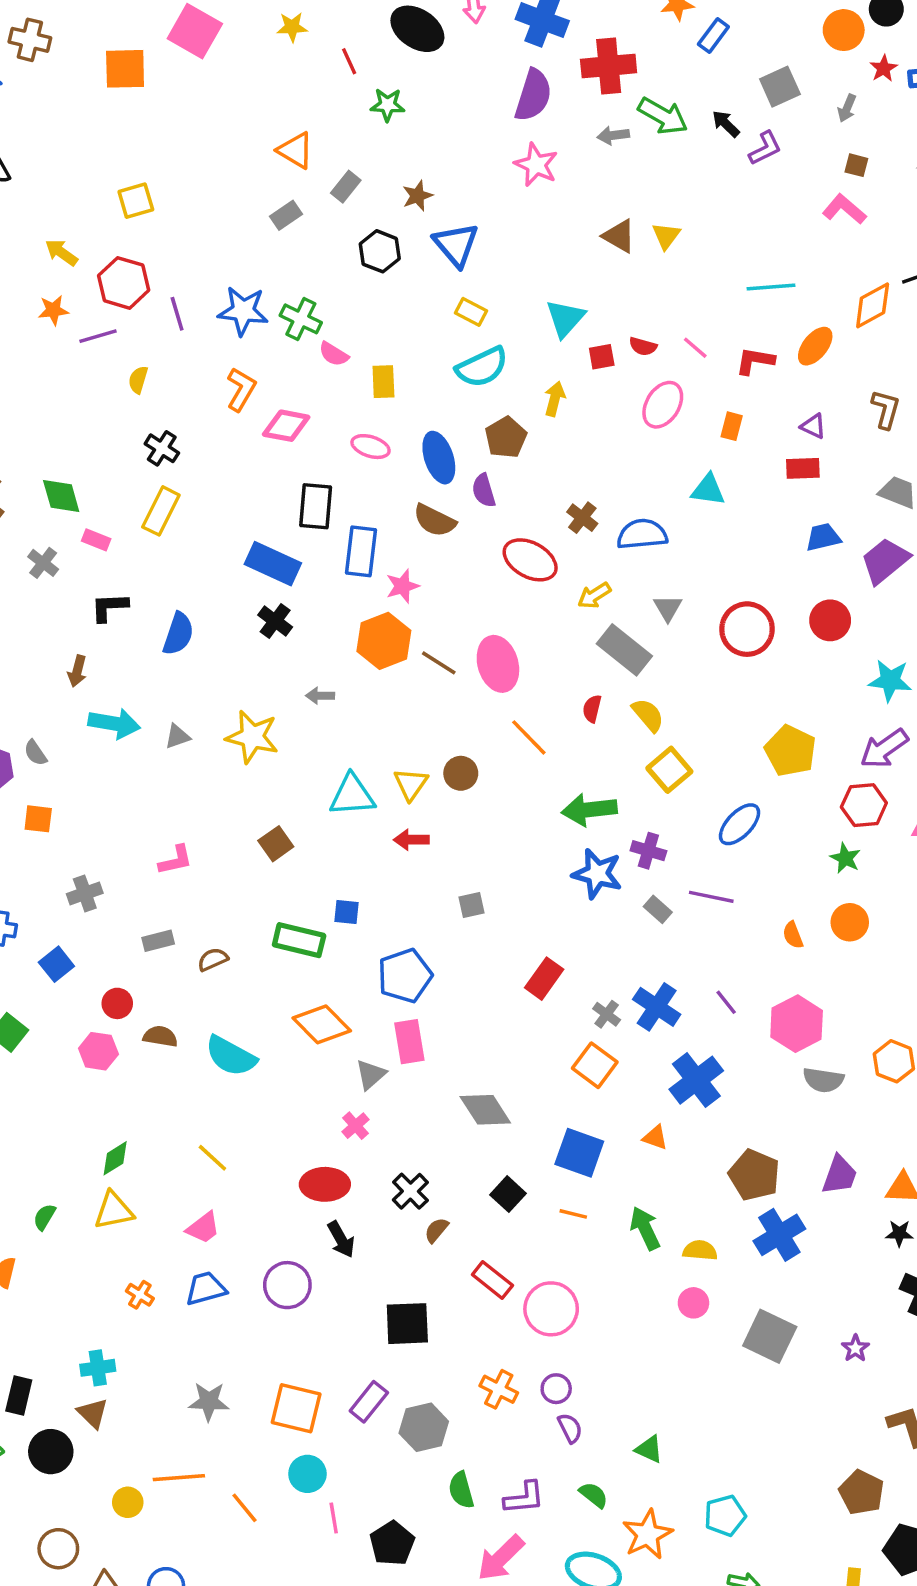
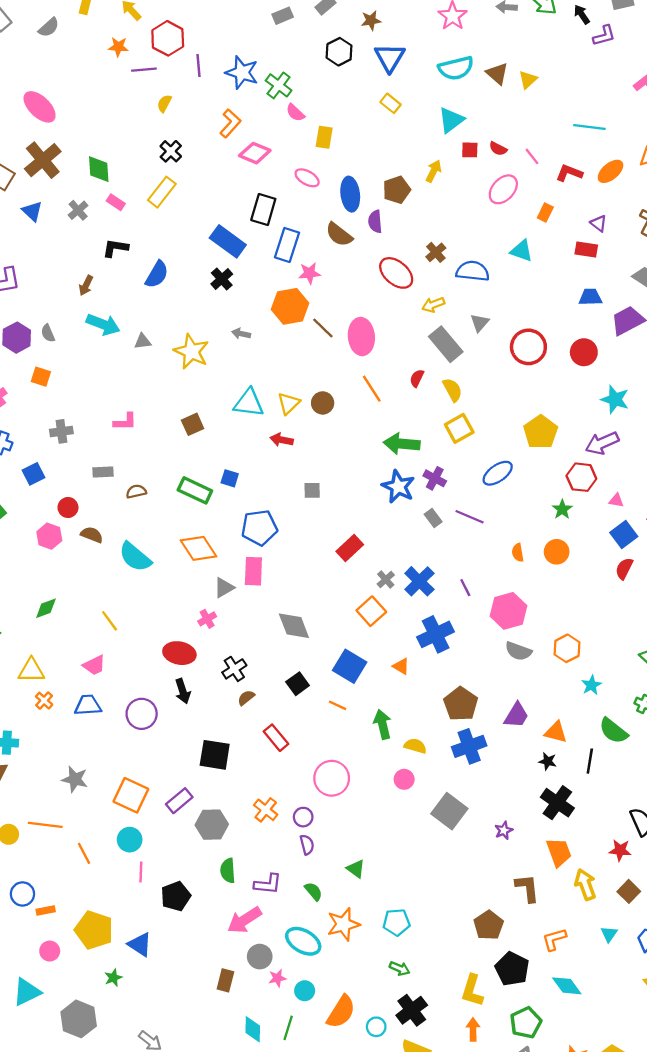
cyan semicircle: (482, 367) -> (456, 68), moved
yellow triangle: (114, 1211) -> (31, 670), moved
pink circle: (551, 1309) -> (332, 778), moved

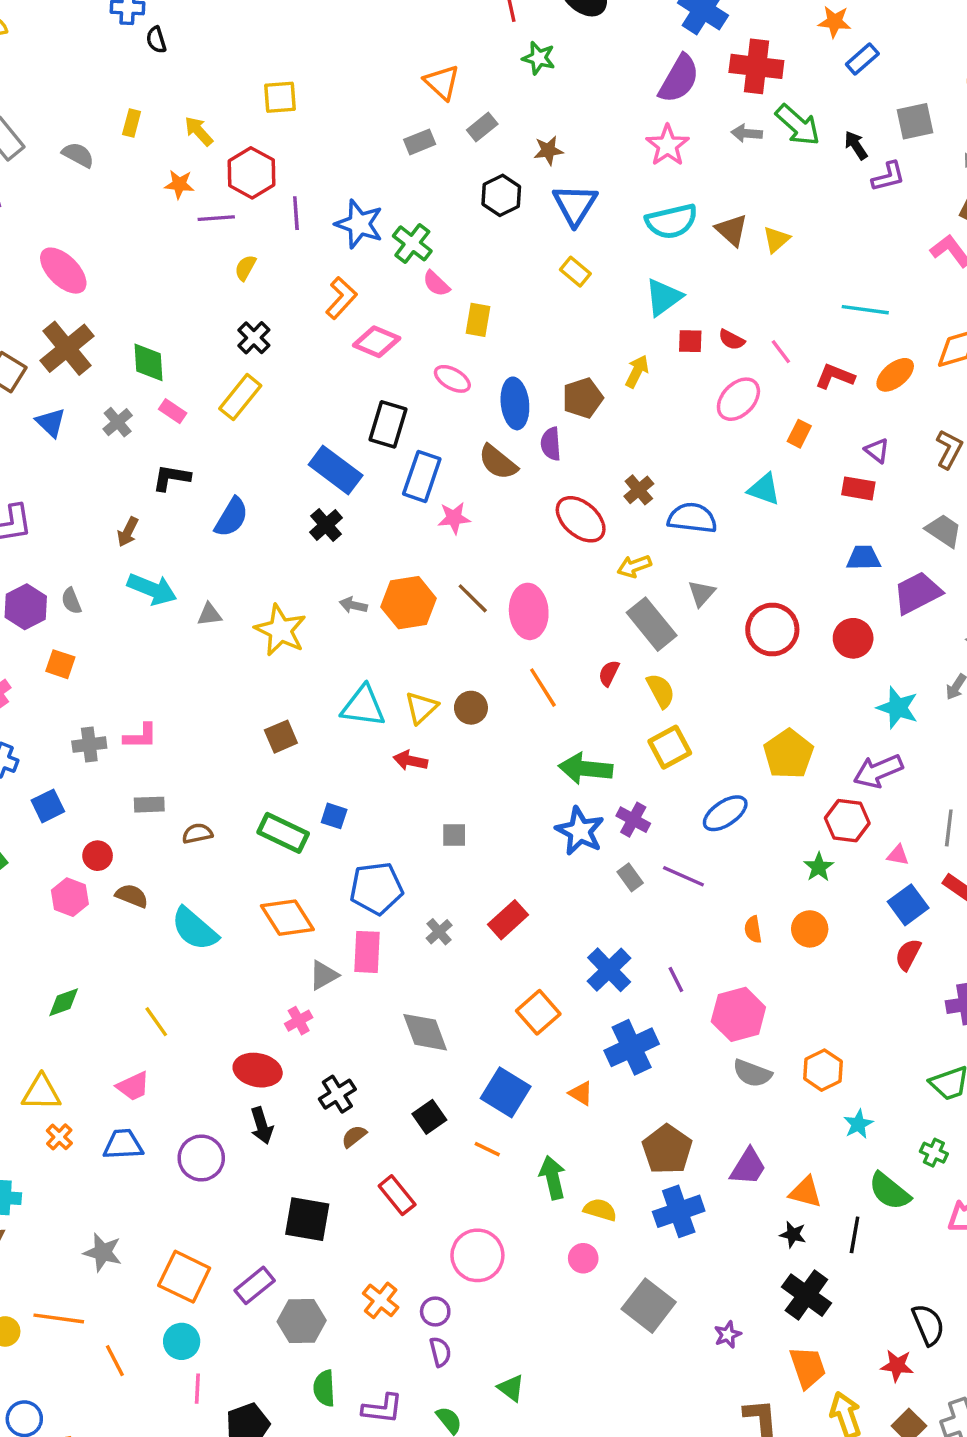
gray semicircle: (49, 27) -> (78, 155), turned -110
orange hexagon: (290, 306) -> (409, 603), moved
pink L-shape: (125, 422) -> (140, 736), moved
gray cross: (386, 579) -> (439, 932), moved

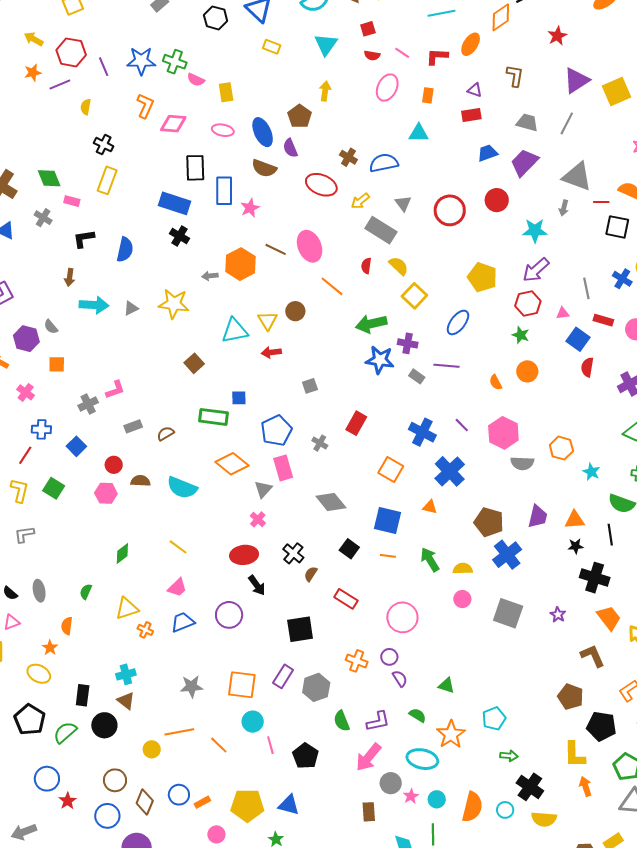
red square: (690, 341) -> (368, 29), moved

